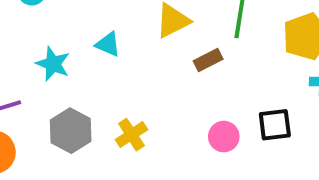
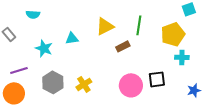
cyan triangle: (108, 44) -> (72, 38), turned -32
pink circle: (224, 137) -> (131, 85), size x1.5

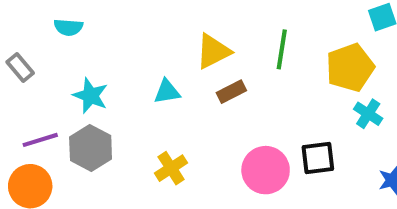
cyan triangle: (72, 38) -> (167, 92), moved
brown rectangle: (123, 46) -> (231, 92), moved
cyan cross: (182, 57) -> (368, 114), turned 32
gray hexagon: (53, 82) -> (91, 148), moved

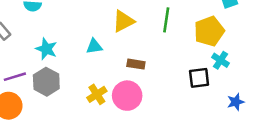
brown rectangle: (231, 92) -> (136, 64), moved, turned 36
black square: (318, 158) -> (199, 78), moved
pink circle: (266, 170) -> (127, 96), moved

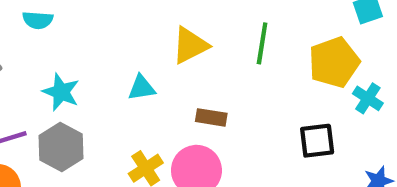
cyan cross: (220, 60) -> (368, 98), moved

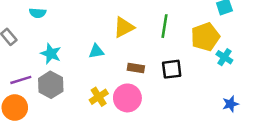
black square: (317, 141) -> (172, 69), moved

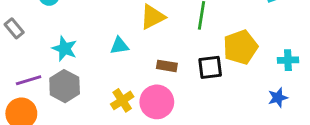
yellow pentagon: (205, 37) -> (240, 47), moved
cyan cross: (224, 57) -> (288, 60), moved, turned -35
blue star: (230, 104) -> (278, 98), moved

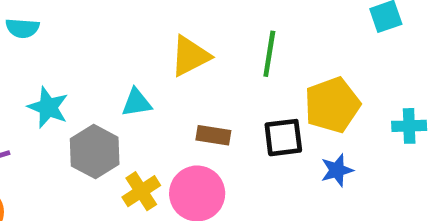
gray hexagon: (65, 86) -> (95, 152), moved
blue star: (278, 98) -> (337, 170), moved

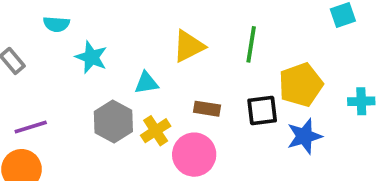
cyan star: (48, 107) -> (91, 57), moved
blue star: (337, 170) -> (304, 136), size x1.4
yellow cross: (141, 191) -> (156, 131), moved

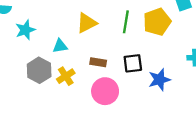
cyan star: (91, 57) -> (25, 30), turned 30
yellow pentagon: (301, 85) -> (157, 22), moved
pink circle: (194, 155) -> (105, 91), moved

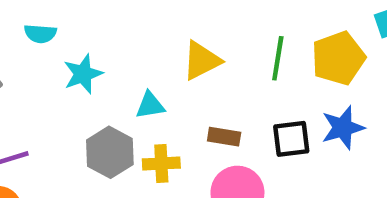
yellow cross: (66, 76) -> (161, 164), turned 30
blue star: (159, 80) -> (343, 128), moved

